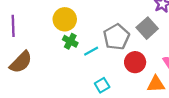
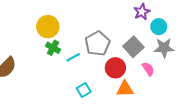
gray square: (147, 28) -> (133, 47), moved
orange triangle: (156, 84) -> (125, 89), moved

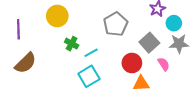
yellow circle: (48, 27) -> (57, 16), moved
gray pentagon: (97, 44) -> (116, 24), moved
cyan square: (84, 90) -> (89, 76), moved, size x1.5

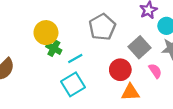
yellow circle: (57, 16) -> (46, 33), moved

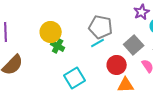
gray pentagon: (102, 27) -> (101, 27), turned -30
cyan line: (75, 58) -> (98, 43), moved

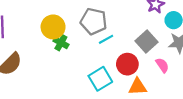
gray pentagon: (101, 27) -> (94, 21), moved
cyan square: (75, 78) -> (100, 79), moved

